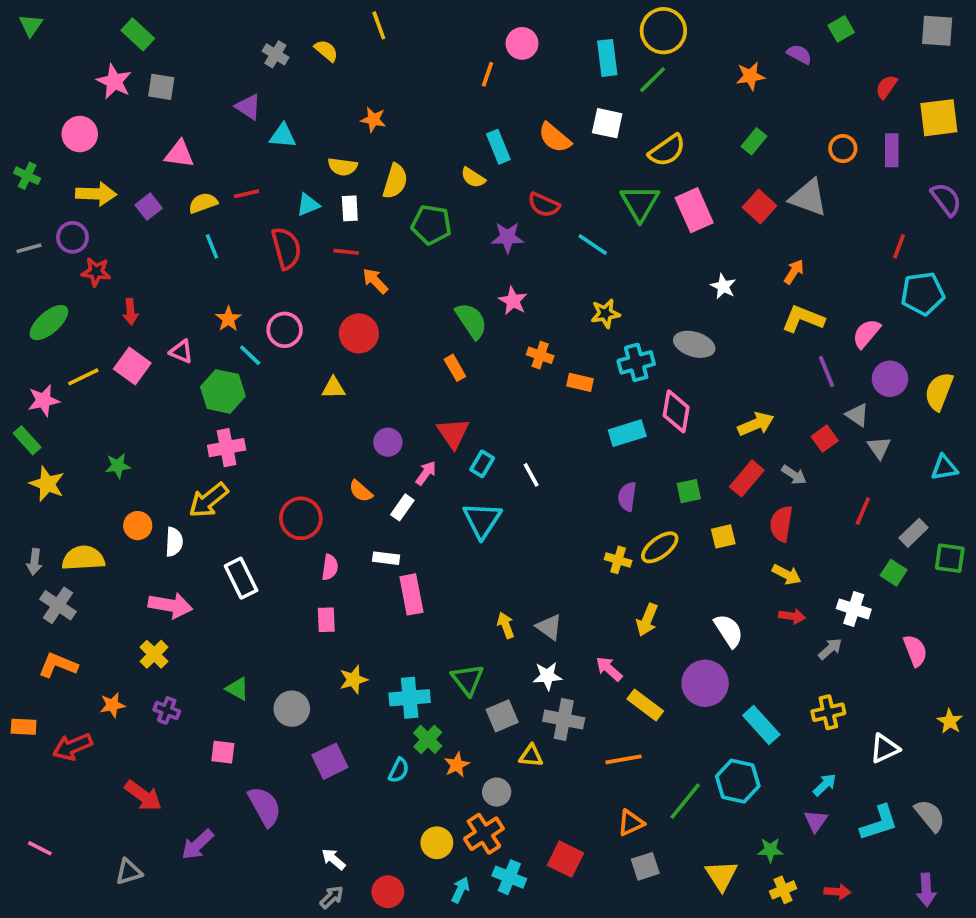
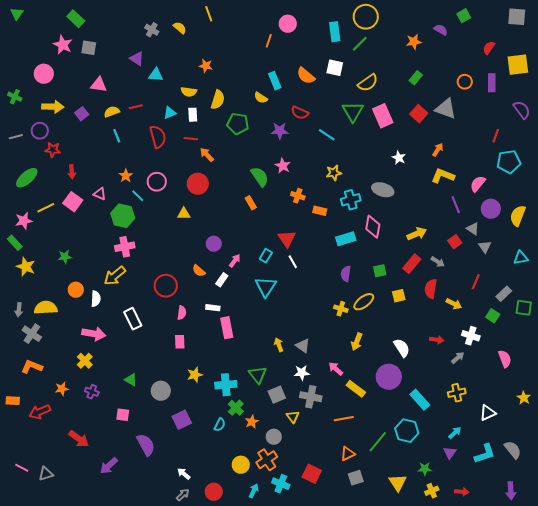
red triangle: (453, 433) -> (287, 239), moved
yellow arrow: (787, 574) -> (454, 304), moved
yellow triangle: (531, 756) -> (293, 417), turned 48
gray triangle: (129, 872) -> (46, 474), moved

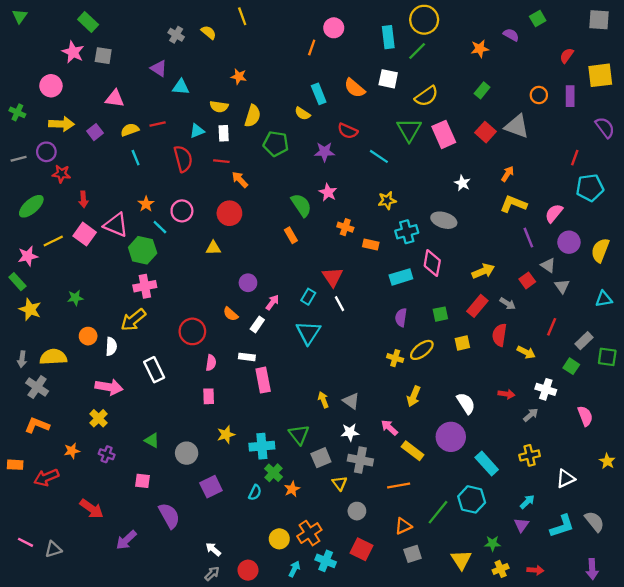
pink triangle: (100, 194) -> (116, 225), size x1.6
gray circle: (274, 437) -> (357, 511), moved

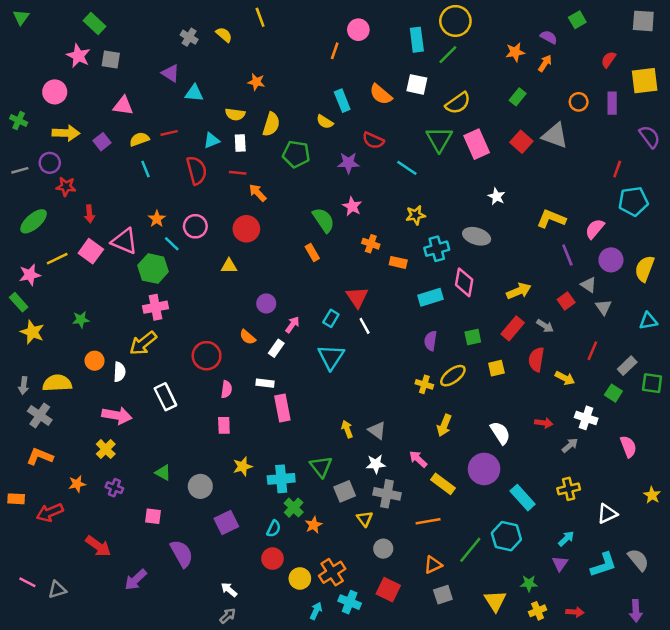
orange arrow: (508, 174) -> (545, 63), moved
red circle: (248, 570) -> (272, 559), moved

